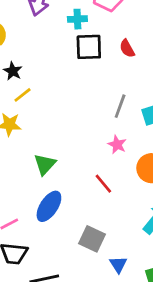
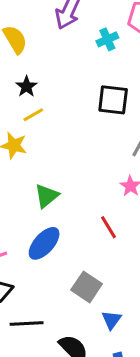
cyan cross: (77, 19) -> (107, 39), turned -30
black square: (89, 47) -> (113, 100), moved

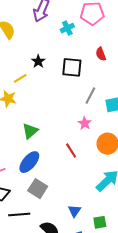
black star: (26, 86) -> (38, 61), moved
gray square: (87, 287) -> (38, 189), moved

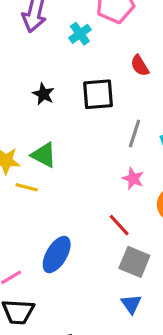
yellow line: (20, 78) -> (27, 187), moved, turned 56
green triangle: (30, 131) -> (44, 155), moved, turned -42
gray square: (38, 189) -> (134, 262), moved
blue triangle: (74, 211) -> (131, 304), moved

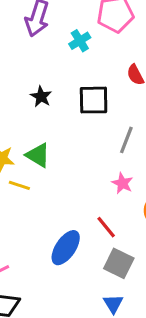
blue ellipse: (57, 255) -> (66, 248), moved

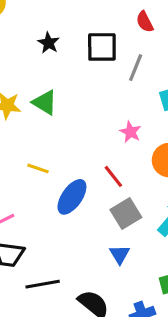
gray line: (126, 140) -> (136, 68), moved
yellow line: (19, 185) -> (38, 168), moved
gray square: (119, 263) -> (126, 213), turned 32

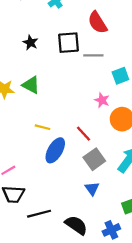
red semicircle: (145, 22) -> (97, 22), size x1.5
gray line: (136, 68) -> (93, 55), turned 72
pink star: (130, 132) -> (102, 100), moved
yellow line: (38, 168) -> (43, 127), moved

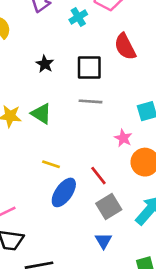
gray line: (93, 55) -> (90, 101), moved

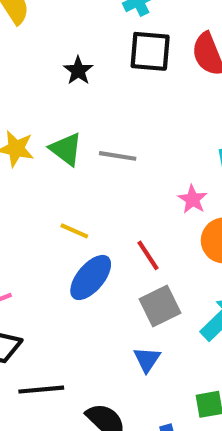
black square: (89, 68) -> (150, 51), moved
gray line: (90, 101) -> (118, 156), moved

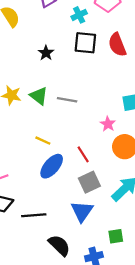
blue triangle: (147, 360) -> (82, 211), size x1.5
black line: (41, 390) -> (34, 215), moved

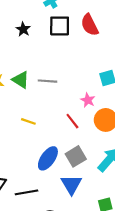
black star: (46, 53) -> (23, 29), moved
red line: (83, 154) -> (72, 121), moved
blue ellipse: (52, 166) -> (48, 158), moved

